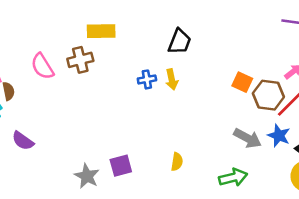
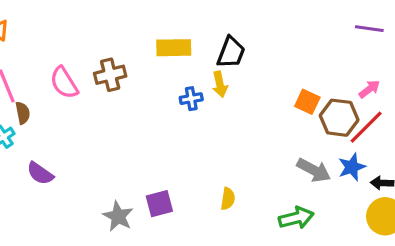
yellow rectangle: (101, 31) -> (174, 48), moved
yellow arrow: (172, 79) -> (220, 84), moved
blue star: (279, 136) -> (352, 167), turned 30

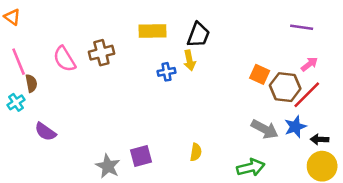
purple line: (369, 29) -> (302, 27), moved

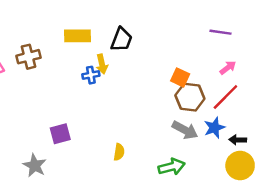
yellow arrow: (189, 60) -> (102, 64), moved
brown hexagon: (285, 87) -> (190, 97), moved
purple square: (141, 156) -> (60, 134), moved

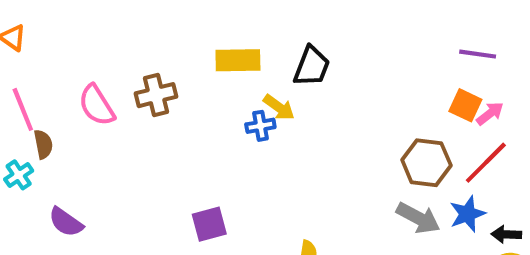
yellow arrow: (102, 64) -> (279, 107), turned -42
orange square: (180, 77) -> (465, 105), moved

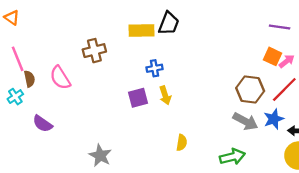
black trapezoid: (312, 66) -> (169, 23), moved
pink semicircle: (97, 105) -> (60, 78), moved
yellow arrow: (279, 107) -> (165, 95), moved, turned 36
purple square: (209, 224) -> (138, 98), moved

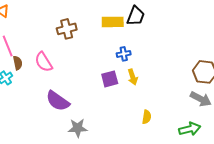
brown cross: (94, 51) -> (67, 29), moved
purple semicircle: (42, 124) -> (58, 101), moved, size x1.4
gray star: (100, 156) -> (78, 128), turned -30

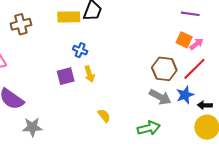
blue cross: (124, 54) -> (80, 50), turned 32
yellow semicircle: (147, 117) -> (104, 116), turned -48

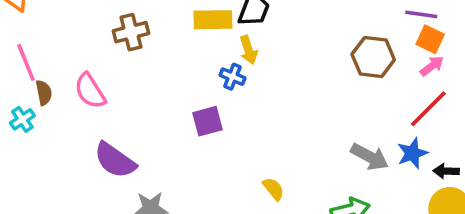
orange square: (184, 40) -> (430, 39), moved
brown hexagon: (164, 69) -> (373, 57), moved
yellow arrow: (89, 74) -> (249, 50), moved

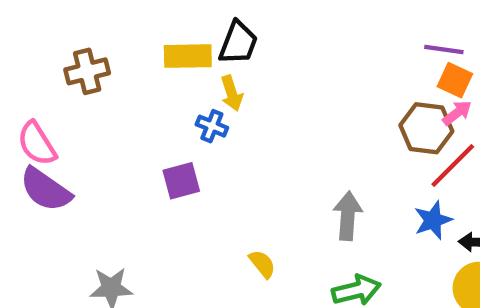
brown hexagon: (373, 57) -> (426, 128), moved
gray arrow: (370, 157) -> (348, 216), moved, turned -114
purple semicircle: (115, 160) -> (46, 190), moved

